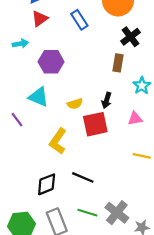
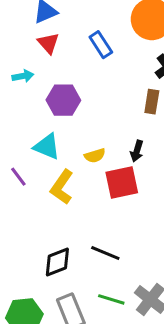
red triangle: (40, 19) -> (48, 43), turned -36
yellow L-shape: (58, 141) -> (62, 187), moved

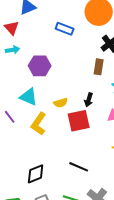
red triangle: (48, 43) -> (12, 28), moved
blue rectangle: (101, 45) -> (65, 29), turned -36
black line: (105, 253) -> (79, 167), moved

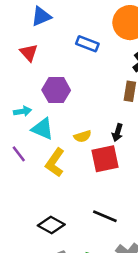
red triangle: (12, 28) -> (29, 53), moved
cyan arrow: (13, 50) -> (22, 111), moved
black diamond: (36, 174) -> (51, 225), turned 50

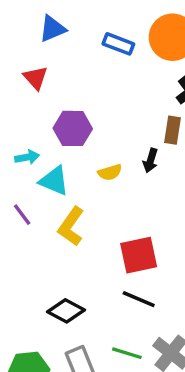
blue rectangle: (87, 44) -> (118, 44), moved
black arrow: (117, 133) -> (150, 161), moved
yellow semicircle: (82, 136) -> (110, 172), moved
red square: (105, 159) -> (139, 255), moved

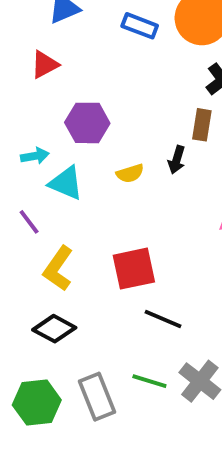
red triangle: (36, 78) -> (45, 65), turned 44
yellow L-shape: (71, 226) -> (58, 269), moved
red square: (139, 255) -> (134, 269), moved
black diamond: (66, 311) -> (54, 329), moved

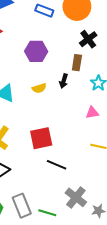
purple hexagon: (87, 123) -> (36, 51), moved
green line: (149, 381) -> (47, 213), moved

